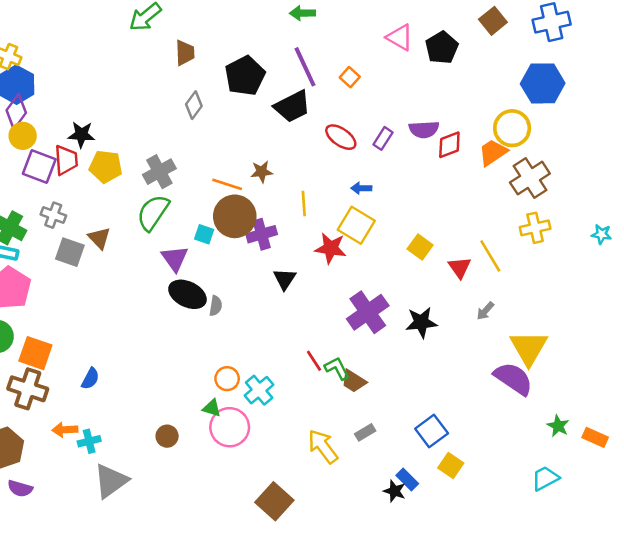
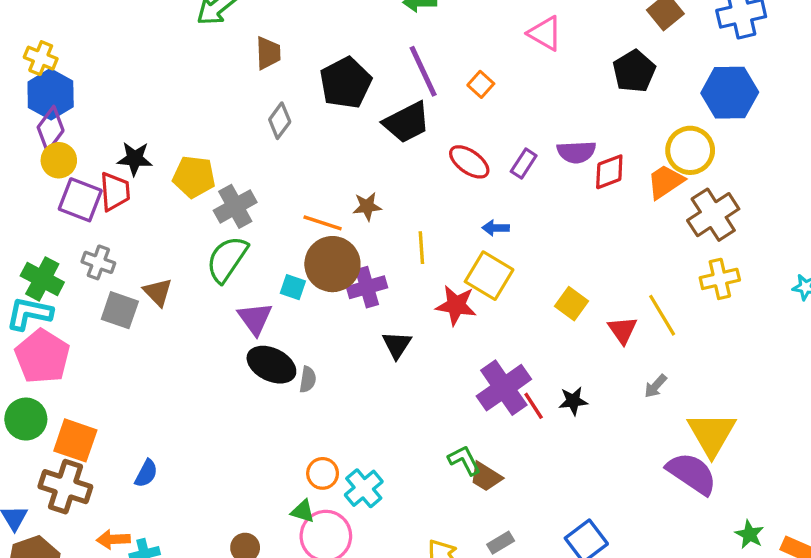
black pentagon: (442, 48) -> (634, 71), moved
yellow pentagon: (106, 166) -> (194, 177), moved
black star: (421, 322) -> (573, 401), size x0.7
red line: (314, 361) -> (534, 406), moved

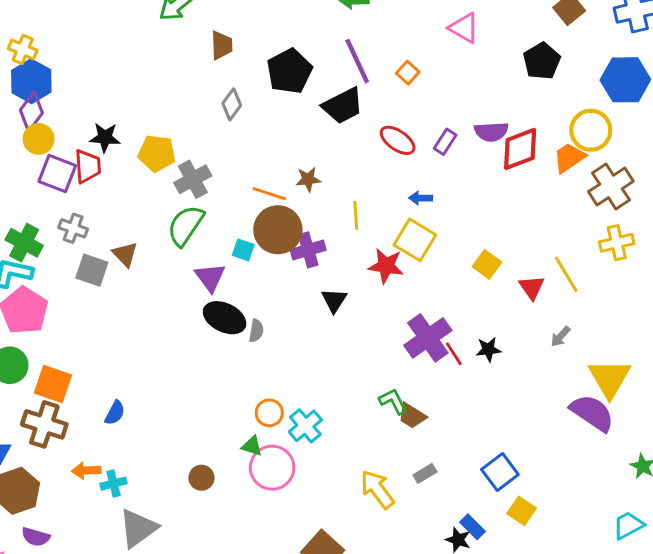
red diamond: (609, 172) -> (520, 149), size x1.4

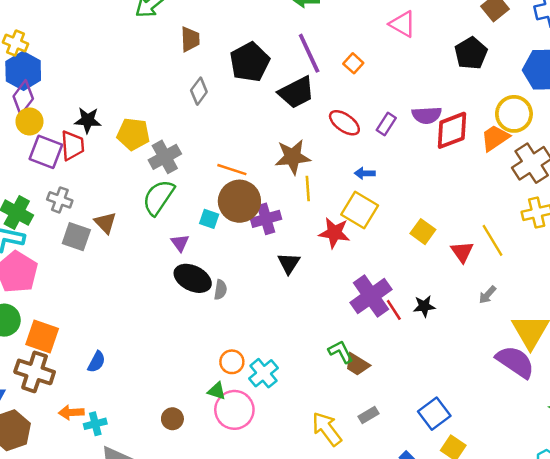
brown star: (308, 179) -> (293, 157), moved, size x1.6
purple triangle: (210, 277) -> (180, 243), size x0.7

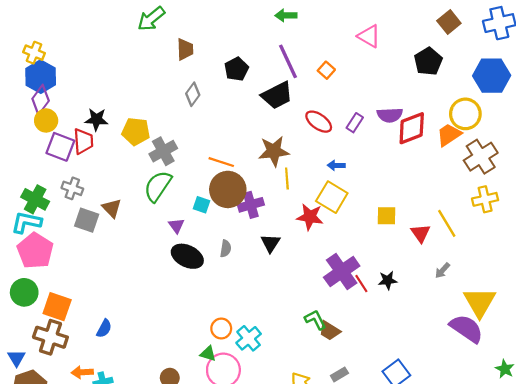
black pentagon: (250, 62) -> (237, 69), size x0.7
yellow square: (423, 232) -> (387, 216), turned -35
gray semicircle: (220, 290) -> (226, 249), moved

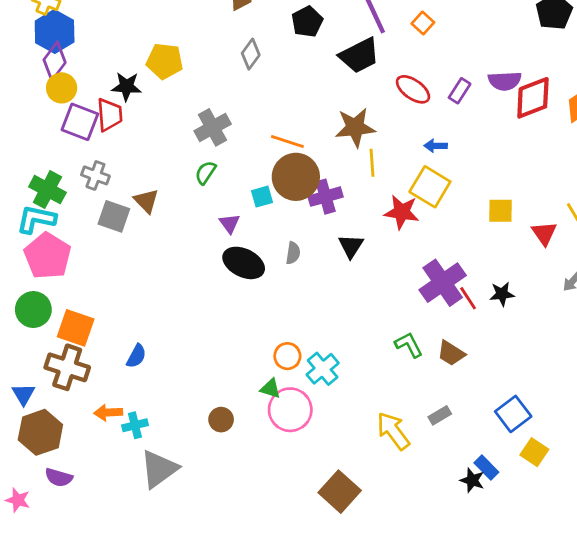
yellow pentagon: (136, 131) -> (165, 61), moved
green semicircle: (158, 186) -> (206, 173), size x0.6
cyan square: (202, 205) -> (262, 197), turned -35
brown trapezoid: (330, 331) -> (451, 353), moved

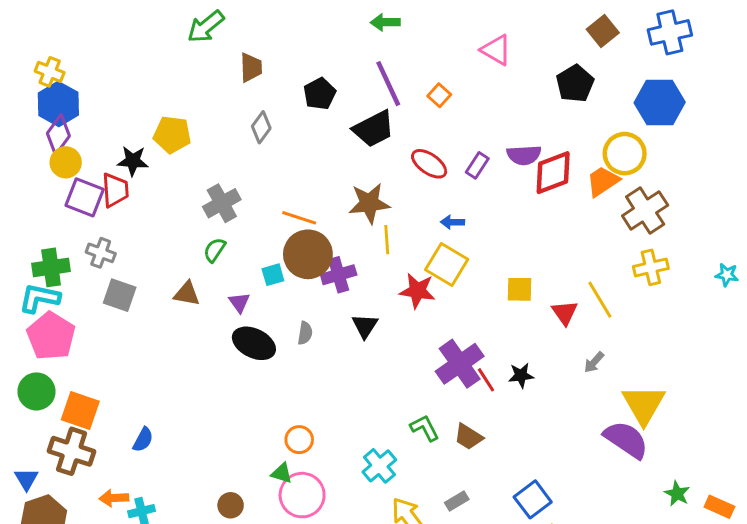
green cross: (47, 190) -> (51, 267), turned -36
brown triangle: (146, 201) -> (187, 294), moved, turned -36
cyan cross: (323, 369) -> (379, 466), moved

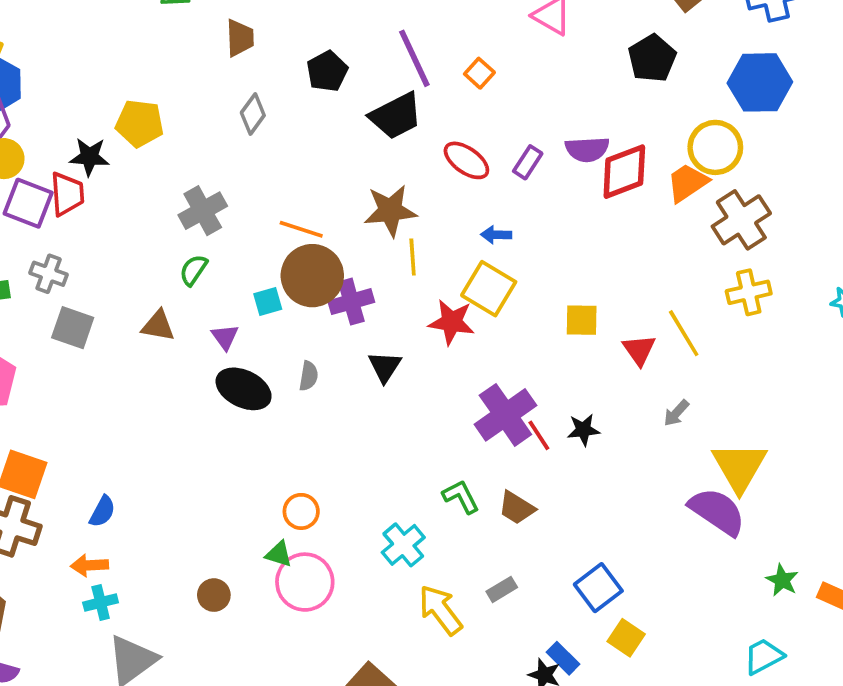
orange arrow: (114, 498) -> (89, 565), moved

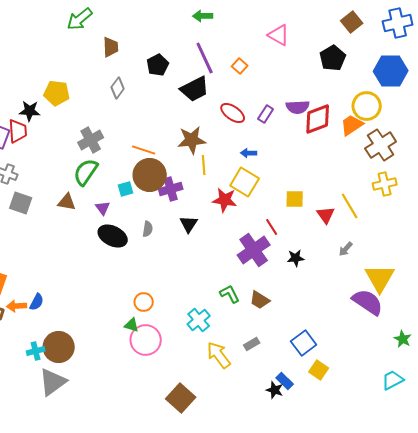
green semicircle: (193, 270) -> (86, 172), size x1.6
red line: (539, 435) -> (272, 227), moved
orange arrow: (89, 565) -> (17, 306), moved
brown circle: (214, 595) -> (59, 347), moved, size x1.8

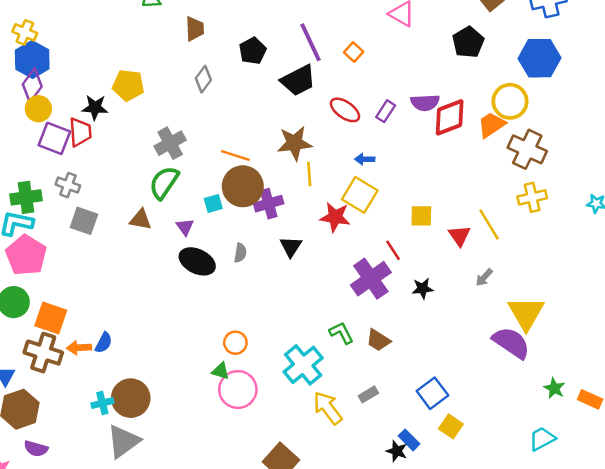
brown cross: (381, 145) -> (527, 149), turned -32
cyan cross: (199, 320) -> (303, 365), size x1.4

